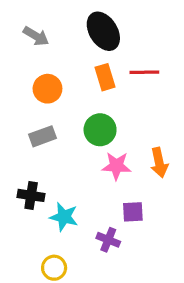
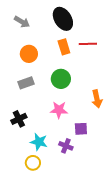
pink star: (116, 166) -> (59, 110), moved
black cross: (31, 195) -> (19, 119), turned -35
cyan star: (64, 217) -> (39, 142), moved

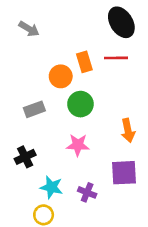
black ellipse: (63, 19) -> (121, 22), moved
orange circle: (29, 54) -> (61, 76), moved
purple square: (81, 129) -> (124, 173), moved, size x1.5

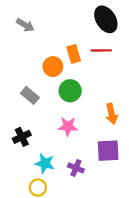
gray rectangle: (34, 109) -> (30, 95), turned 60

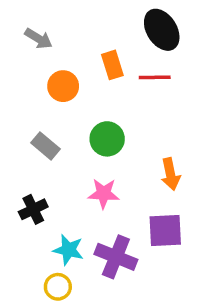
orange rectangle: (74, 54) -> (112, 65), moved
orange circle: (53, 67) -> (63, 86), moved
purple cross: (76, 168) -> (116, 257), size x1.6

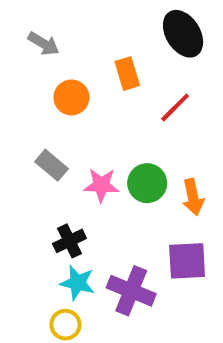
red line: (155, 77) -> (175, 107), moved, turned -44
green circle: (107, 139) -> (147, 183), moved
pink star: (104, 193) -> (101, 185), moved
black cross: (33, 209) -> (69, 241), moved

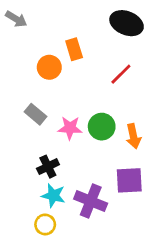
black ellipse: (183, 34) -> (127, 23), turned -36
gray arrow: (44, 44) -> (16, 19), moved
orange rectangle: (127, 74) -> (74, 49), moved

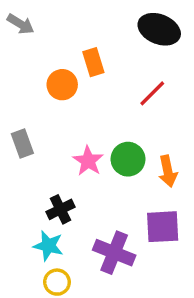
gray rectangle: (35, 114) -> (22, 144), moved, turned 30
pink star: (70, 128) -> (88, 161), turned 30
cyan star: (53, 196) -> (48, 246), moved

